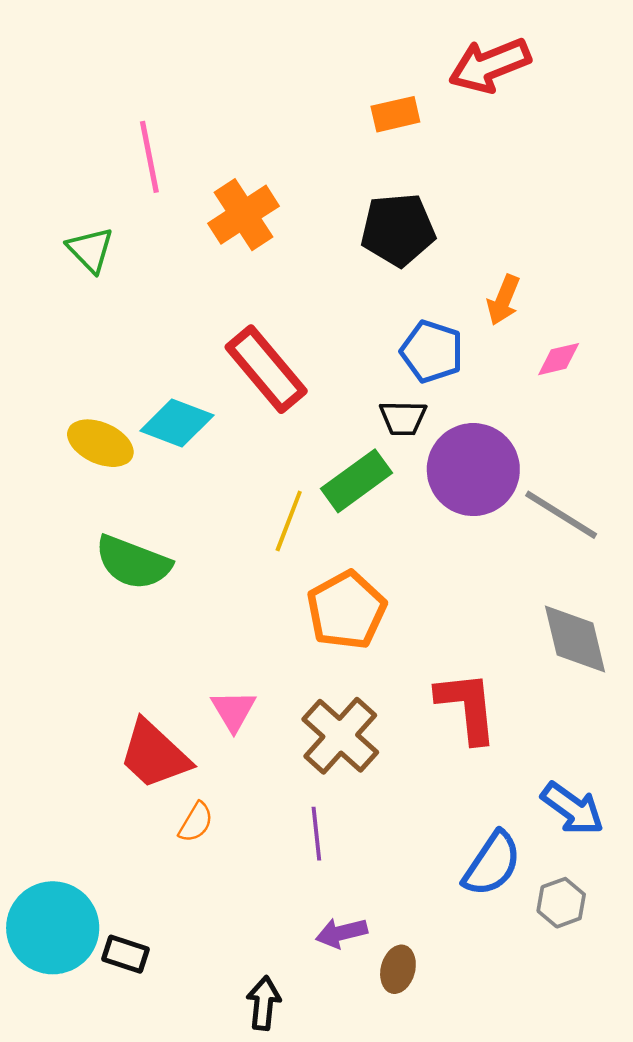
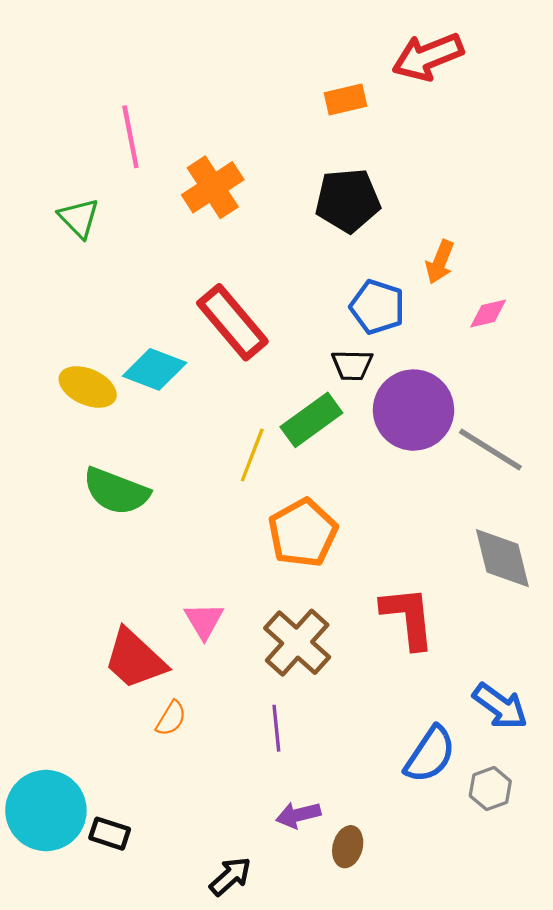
black arrow: (264, 1003) -> (230, 876), turned 42

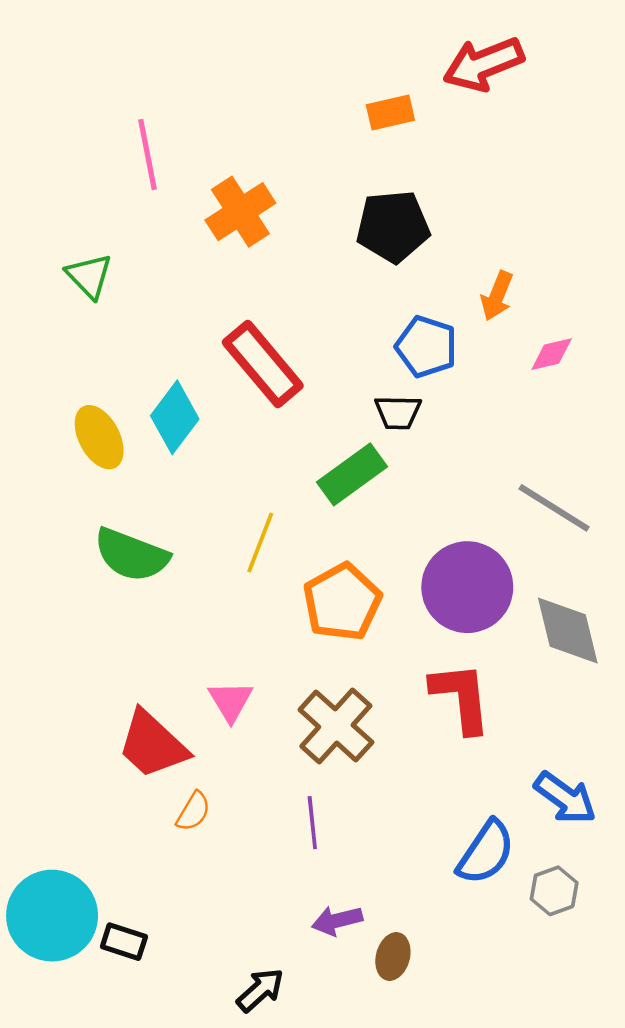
green triangle: (79, 218) -> (89, 276), moved
cyan diamond: (155, 369) -> (175, 417), turned -74
yellow ellipse: (88, 387) -> (99, 437), turned 38
purple circle: (414, 410) -> (467, 587), moved
yellow line: (252, 455) -> (260, 543), moved

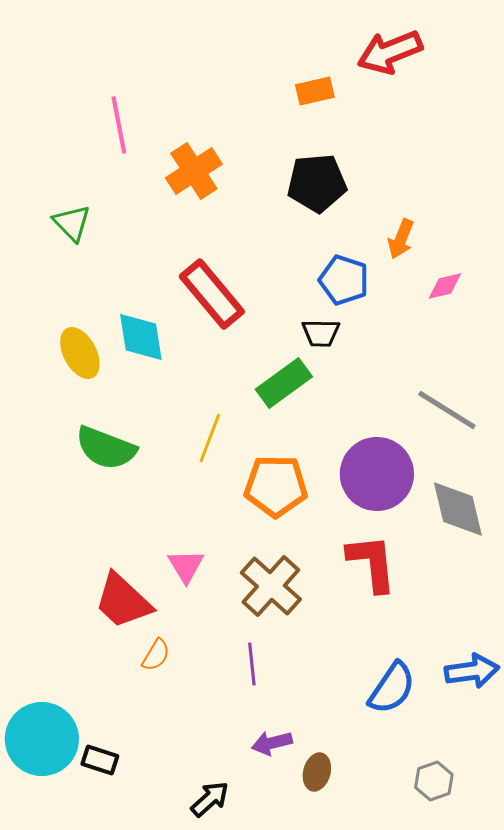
cyan diamond: (175, 417) -> (141, 337), turned -46
orange pentagon: (342, 602) -> (276, 486), turned 30
blue arrow: (565, 798) -> (472, 671), moved, turned -44
gray hexagon: (554, 891) -> (434, 781), moved

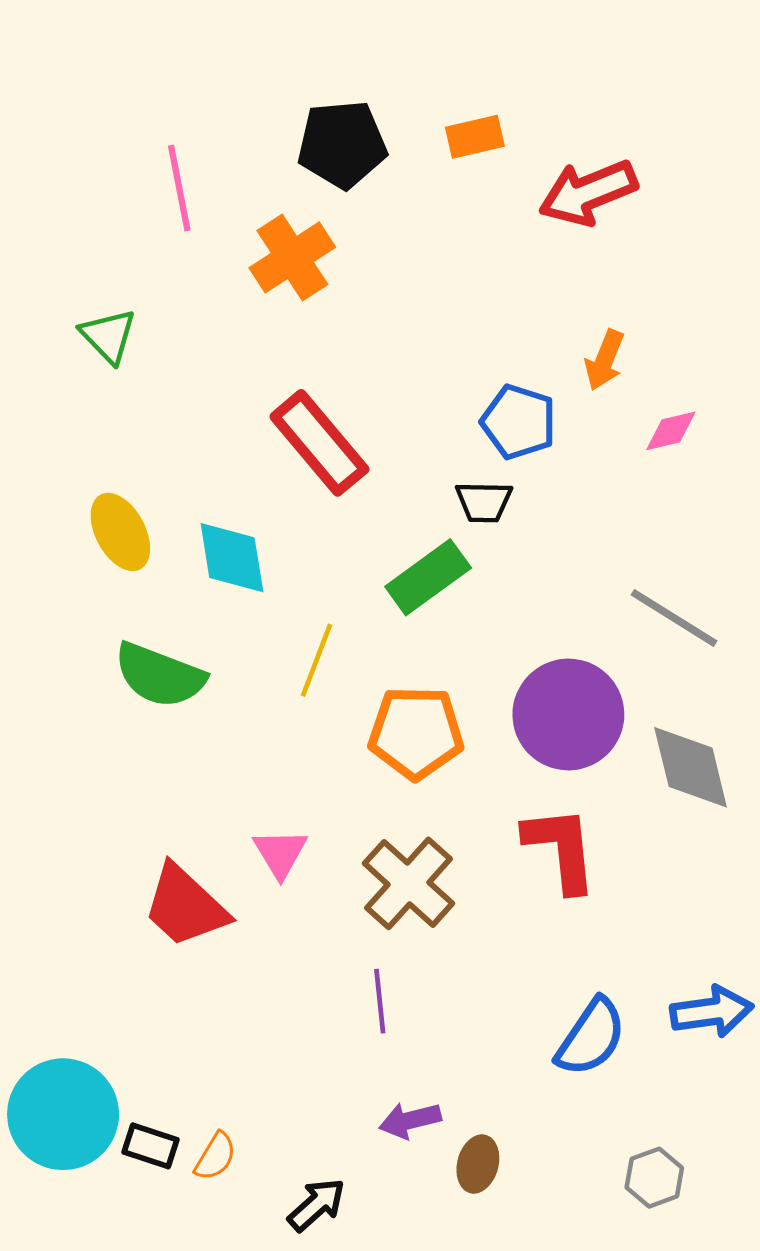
red arrow: (390, 52) -> (588, 193), moved
black pentagon: (317, 183) -> (342, 144), moved
cyan diamond: (141, 337) -> (232, 558), moved
orange semicircle: (156, 655) -> (215, 1156), moved

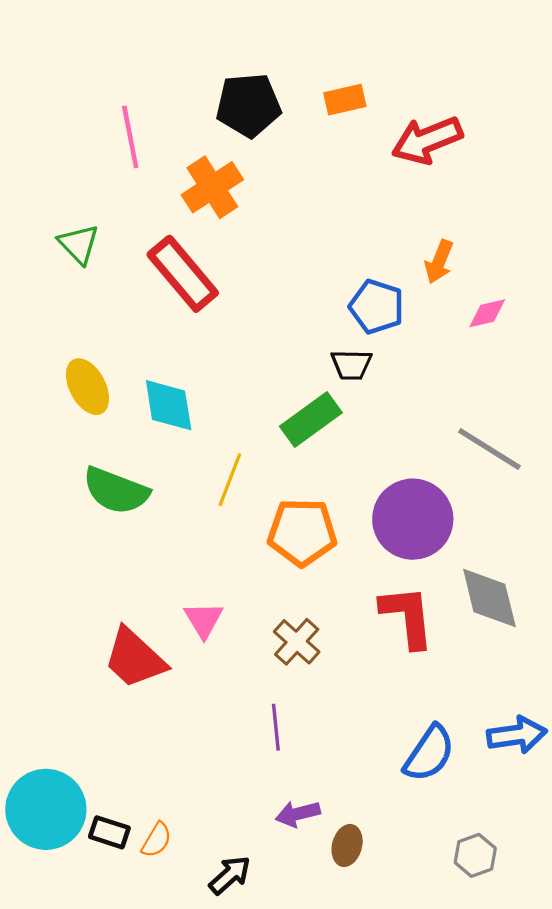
red rectangle: (319, 443) -> (183, 274), moved
gray diamond: (691, 767) -> (489, 598), moved
brown cross: (408, 883) -> (297, 642), size x0.7

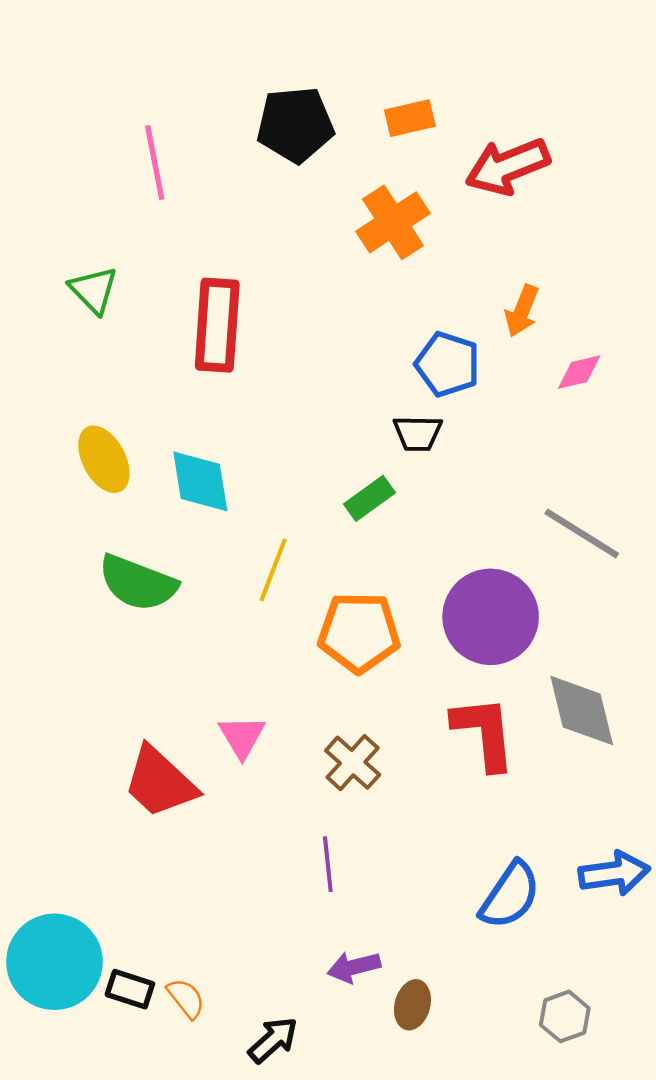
orange cross: (212, 187) -> (393, 222), moved
red rectangle: (183, 274) -> (217, 325), turned 44
green rectangle: (311, 419) -> (370, 498), size x0.7
orange semicircle: (156, 840) -> (186, 998), turned -69

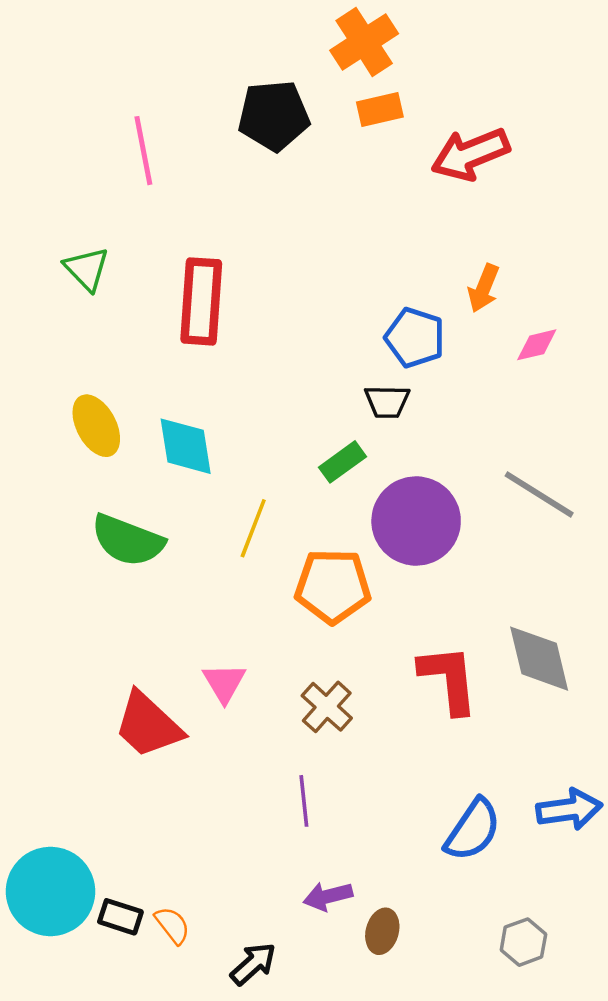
orange cross: (393, 222) -> (364, 42), moved
purple circle: (491, 617) -> (416, 521), moved

